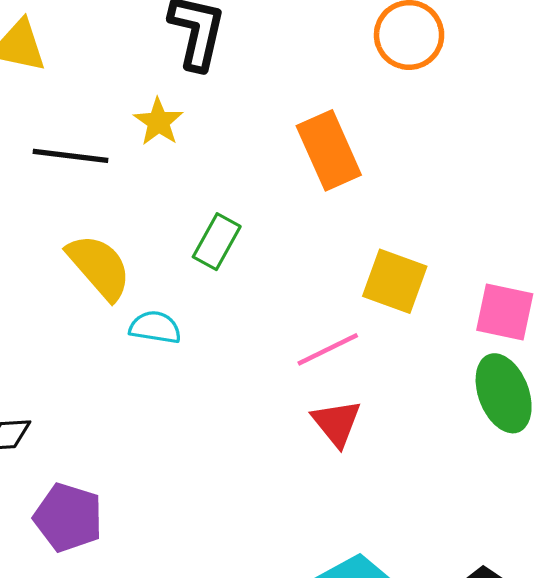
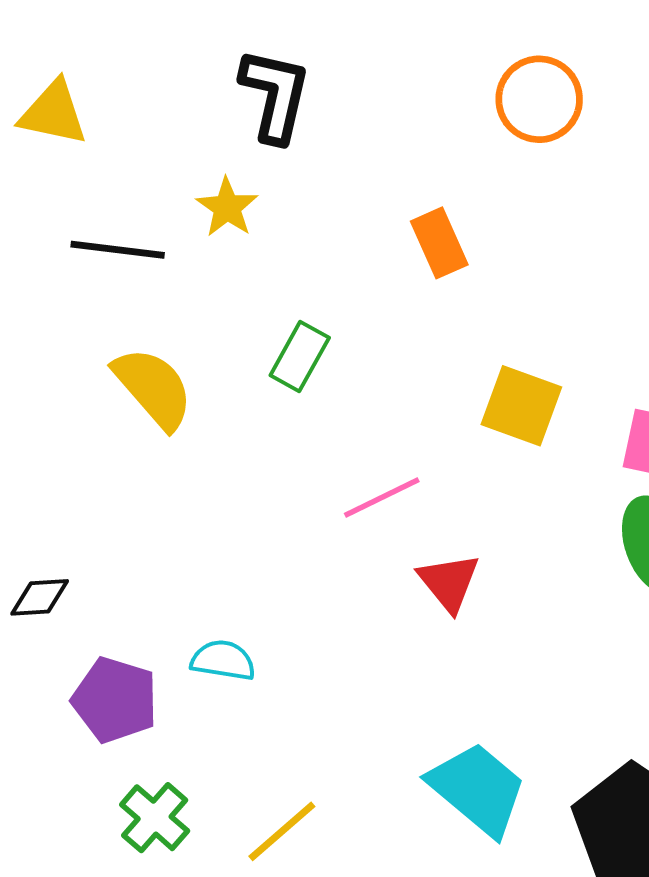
orange rectangle: (329, 150) -> (439, 243), size x0.7
cyan semicircle: (155, 327) -> (223, 660), moved
pink line: (328, 349) -> (382, 497), moved

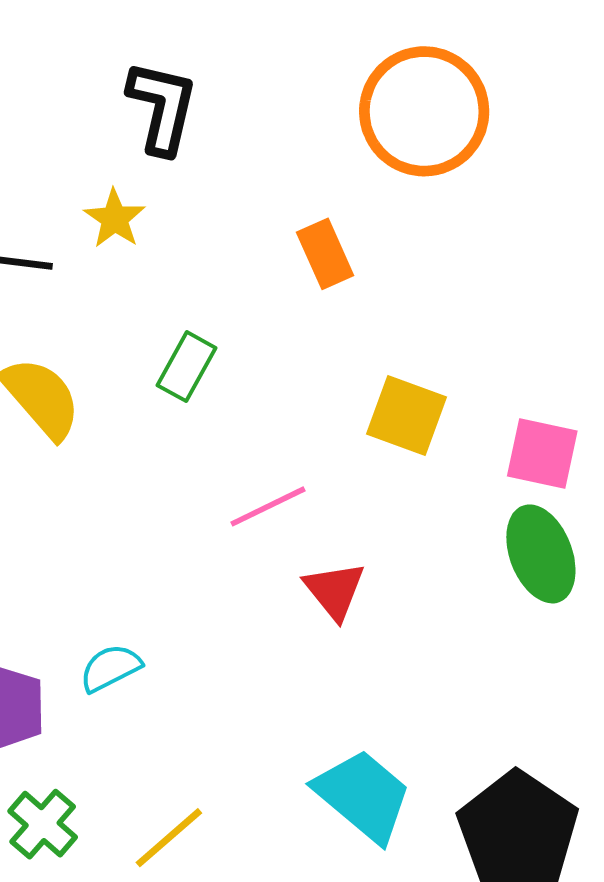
orange circle: (539, 99) -> (424, 111), size x1.5
cyan semicircle: (223, 660) -> (111, 668), turned -36

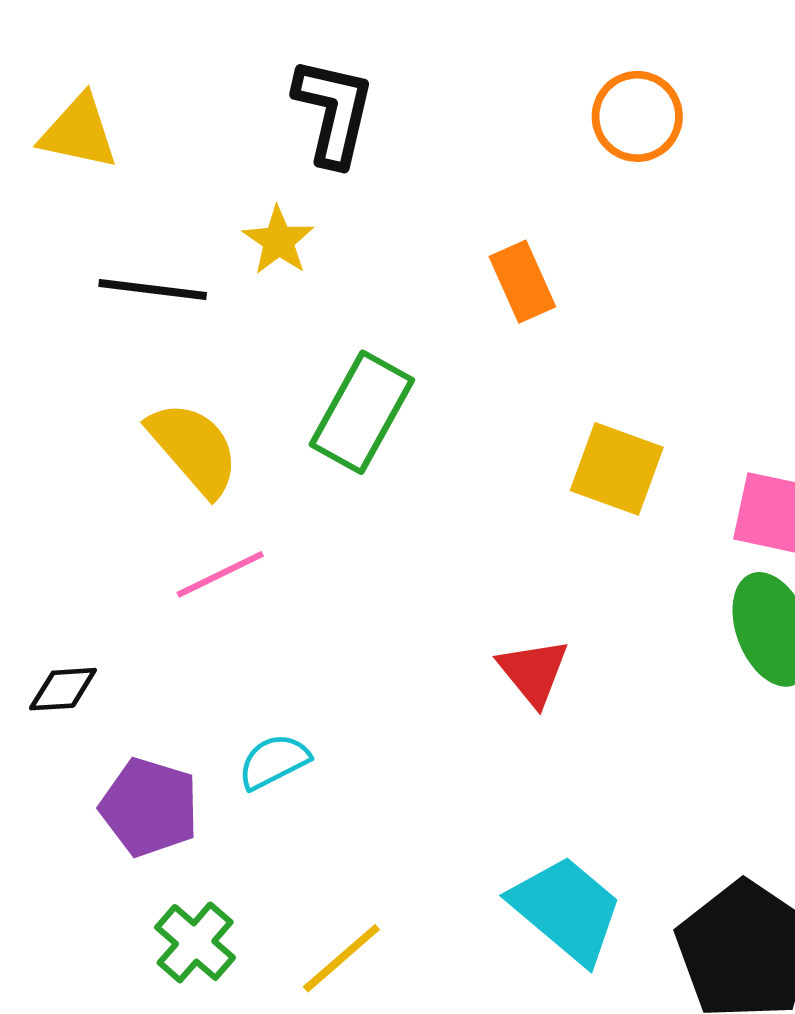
orange circle: (424, 111) -> (637, 116), size x0.6
green rectangle: (187, 367) -> (362, 412), size x1.5
pink line: (268, 506) -> (220, 574), moved

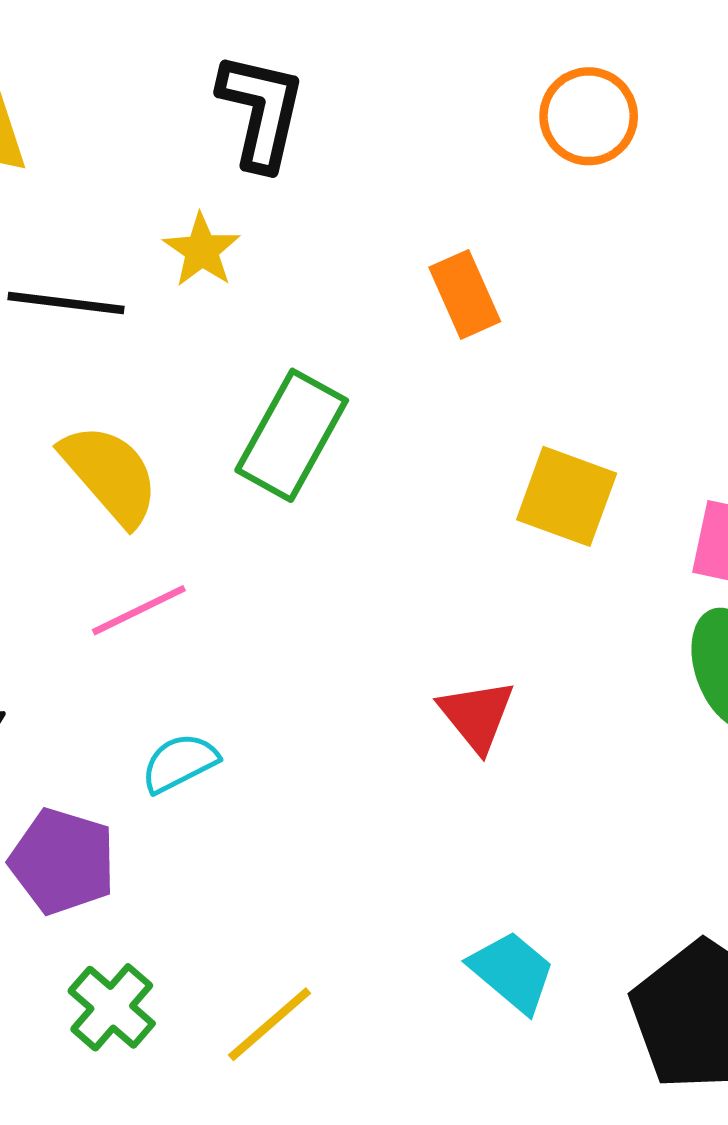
cyan semicircle: (274, 762) -> (180, 763), moved
cyan trapezoid: (566, 909) -> (512, 972), size x0.7

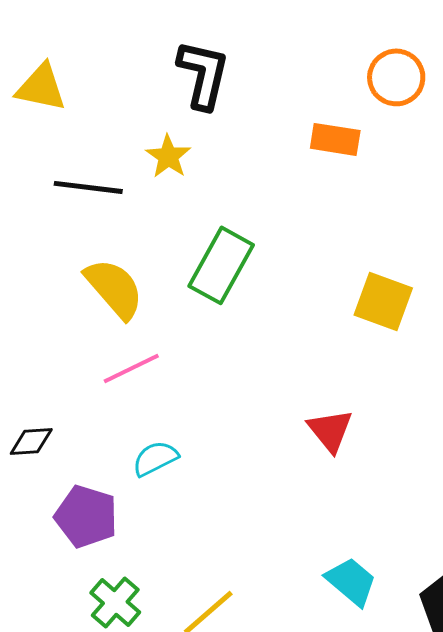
orange rectangle: (465, 294) -> (335, 139), moved, turned -57

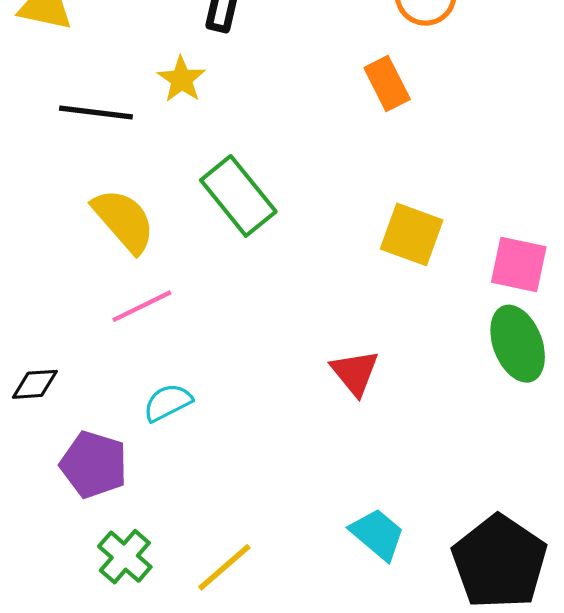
orange rectangle: (335, 139) -> (387, 84), moved, turned 54
green rectangle: (221, 265) -> (238, 196), turned -68

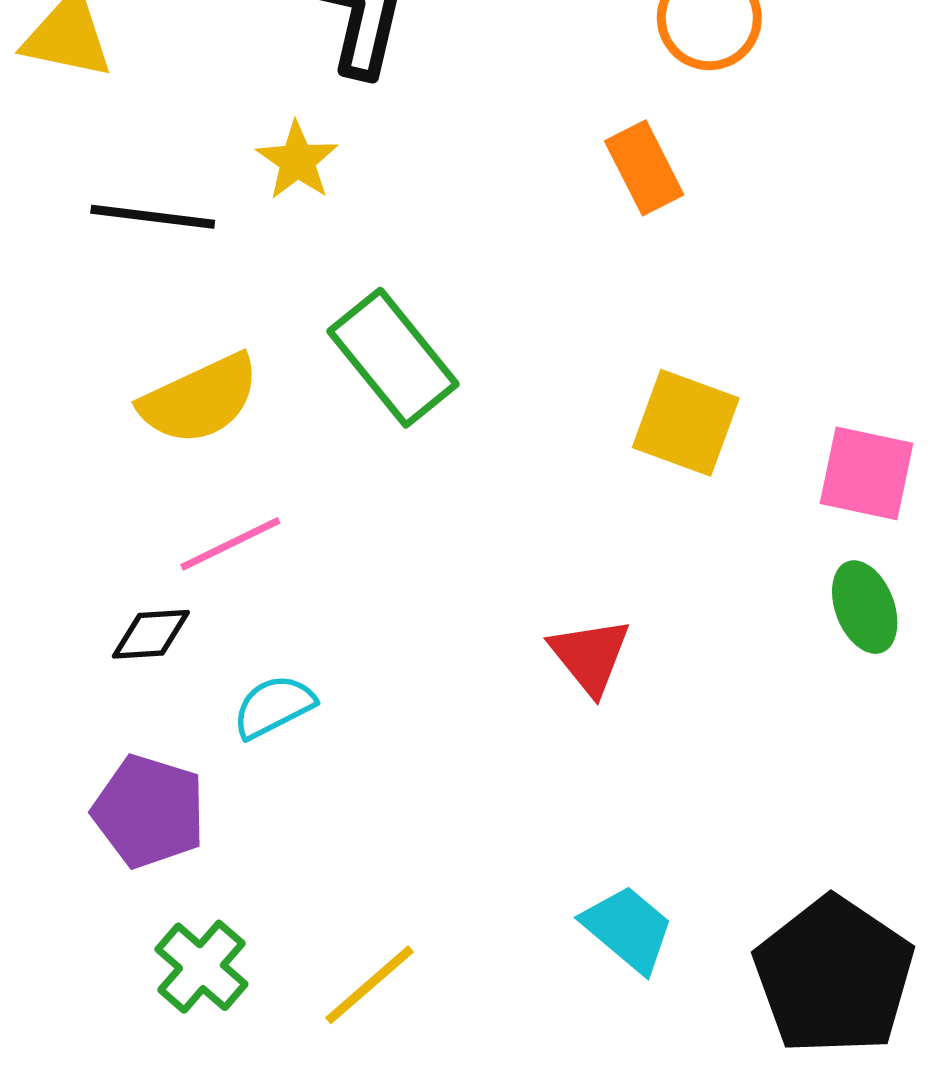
yellow semicircle: (124, 221) -> (200, 399), turned 106
green ellipse: (518, 344) -> (865, 607), size x0.7
black diamond: (35, 384) -> (151, 634), moved

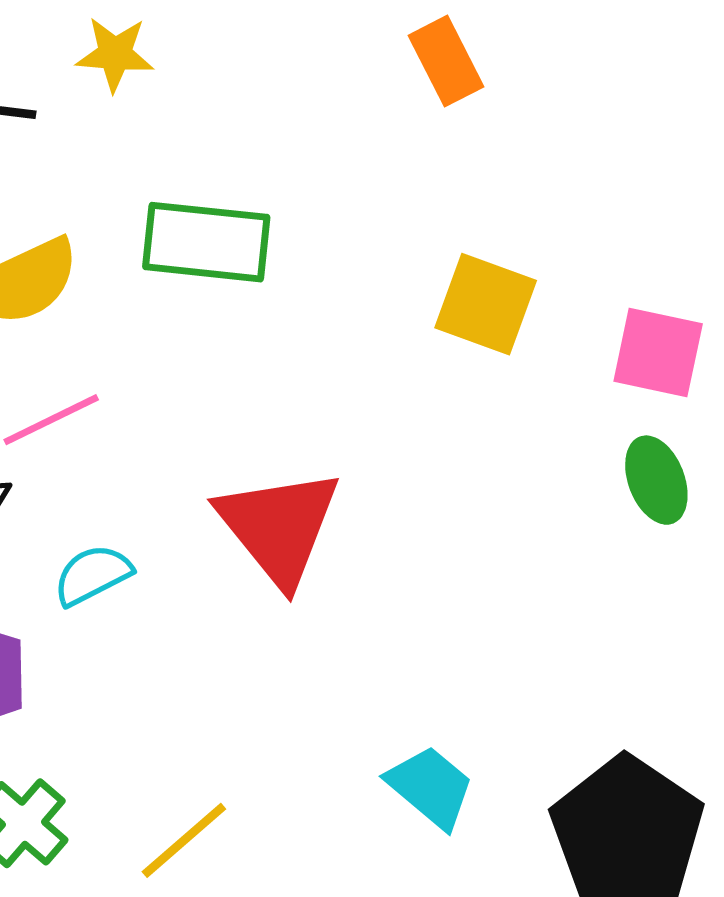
yellow star: (297, 161) -> (115, 54), turned -30
green rectangle: (393, 358) -> (206, 242), turned -45
red triangle: (590, 656) -> (279, 527), moved, size x1.6

